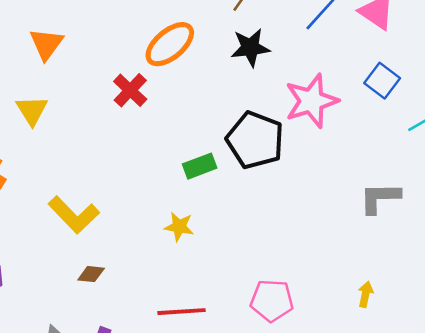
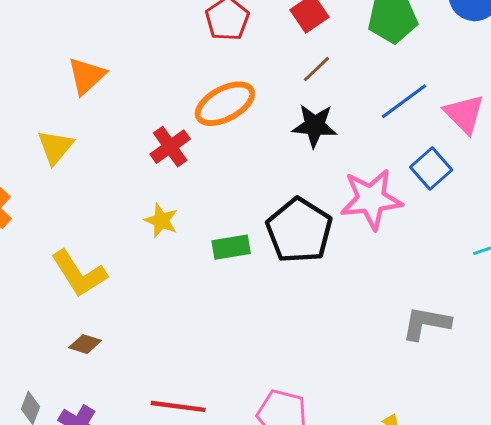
blue square: (382, 81) -> (431, 168), moved
yellow star: (179, 227) -> (161, 221), moved

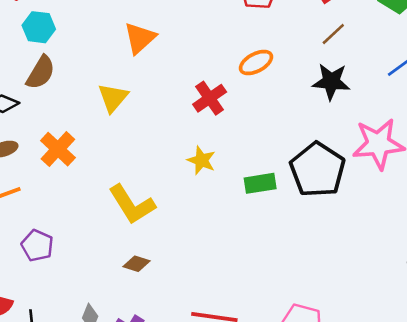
orange ellipse: (225, 104) -> (256, 63), size x0.7

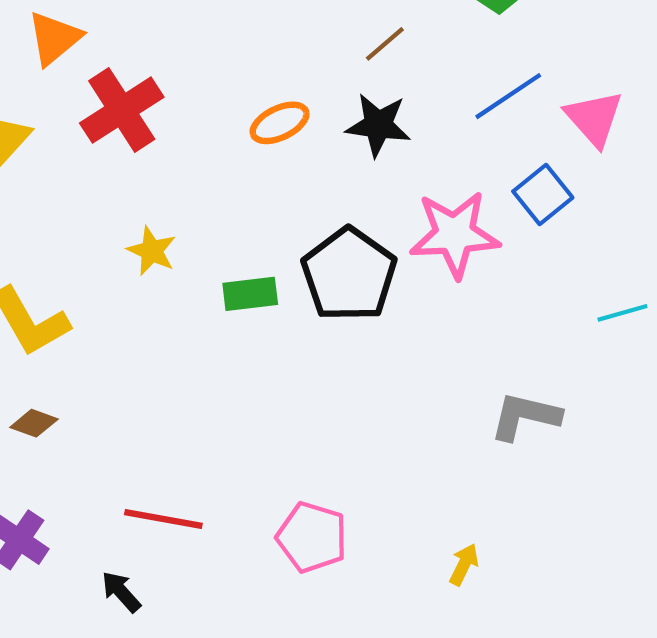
orange ellipse: (256, 63) -> (280, 123), moved
red cross: (210, 98) -> (122, 110), moved, size x1.4

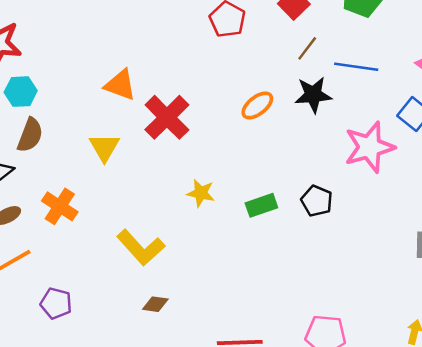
orange triangle: (54, 38) -> (120, 85), turned -48
blue line: (508, 96) -> (356, 67), moved, turned 54
black pentagon: (349, 275) -> (317, 201), moved, size x0.6

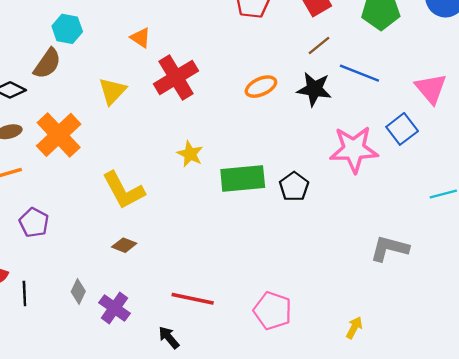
orange triangle: (120, 85) -> (141, 38), size x0.7
cyan hexagon: (21, 92) -> (67, 29), moved
green rectangle: (261, 205) -> (243, 179), size x1.5
orange cross: (60, 206) -> (59, 135), size x1.4

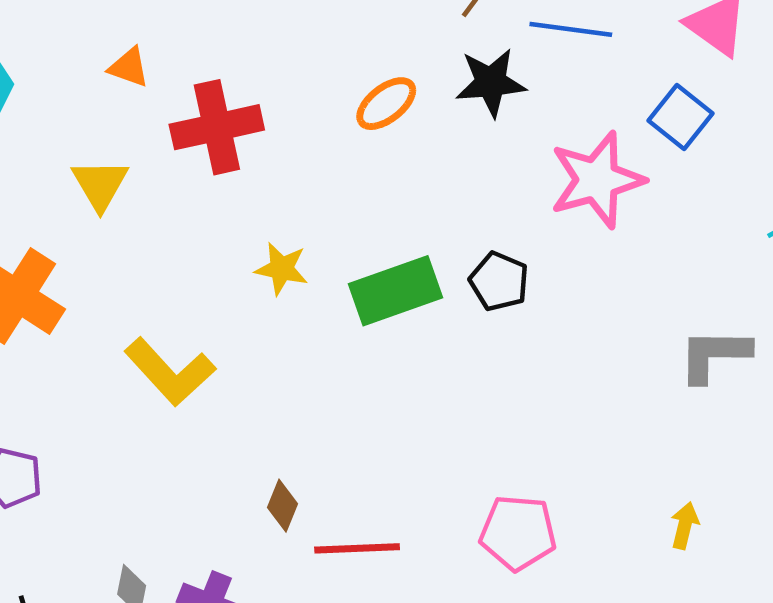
red cross: (176, 77) -> (217, 127), turned 33
brown diamond: (124, 245) -> (283, 506), moved, turned -75

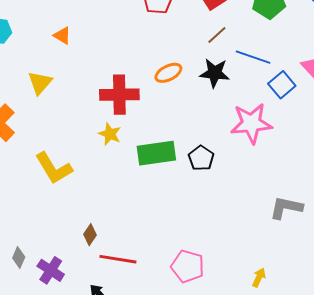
blue square: (681, 117) -> (282, 85), moved
red cross: (217, 127) -> (119, 95), moved

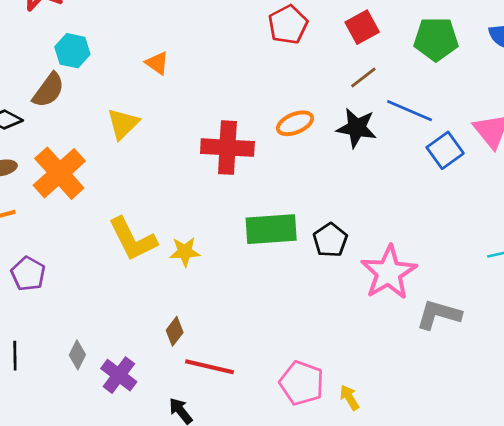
pink star: (251, 123) -> (389, 273), moved, turned -30
yellow star: (110, 134) -> (185, 252), moved, turned -30
yellow arrow: (259, 278) -> (349, 398), moved, turned -60

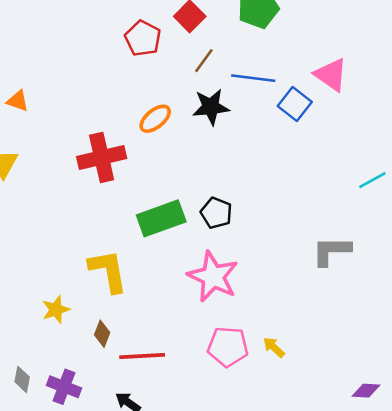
red pentagon: (288, 25) -> (143, 38), moved
yellow L-shape: (133, 239) -> (108, 271), moved, turned -147
yellow star: (185, 252) -> (56, 310), moved
pink star: (389, 273) -> (213, 277), moved

